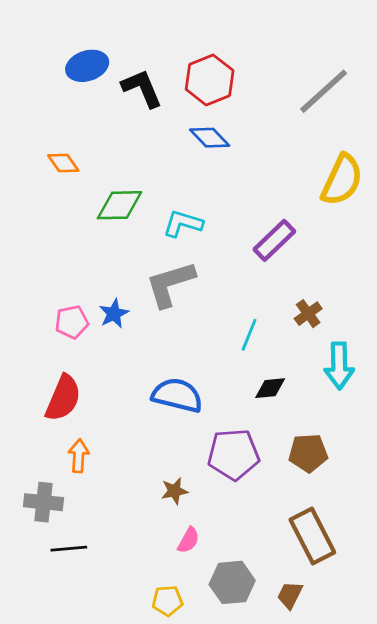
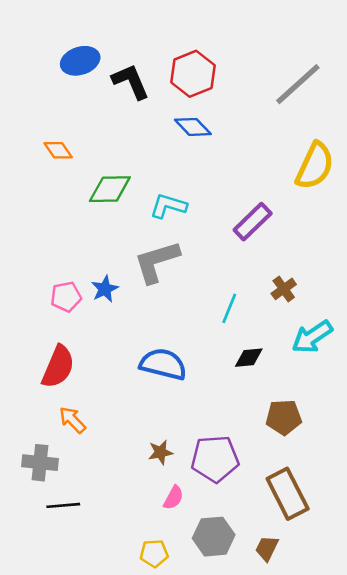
cyan arrow: (339, 366) -> (312, 337), turned 57
purple pentagon: (234, 454) -> (215, 459), moved
orange arrow: (79, 456) -> (72, 420), turned -48

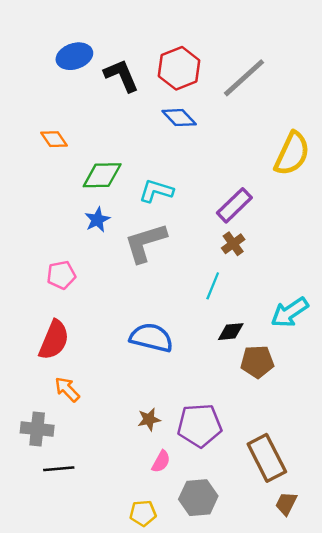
gray line: (298, 84) -> (244, 78), moved
blue star: (105, 289) -> (97, 220), moved
brown cross: (284, 289) -> (233, 244), moved
brown pentagon: (284, 417) -> (257, 362), moved
brown trapezoid: (267, 548) -> (286, 504), moved

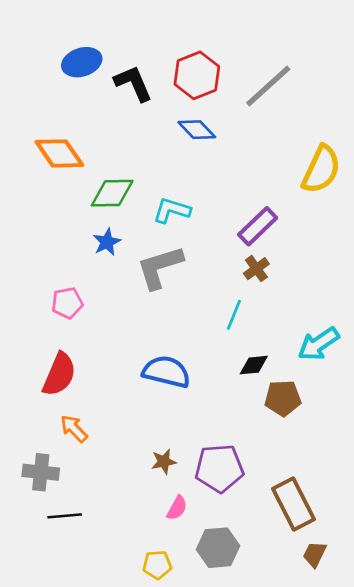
orange diamond: (54, 139) -> (59, 153), size x1.6

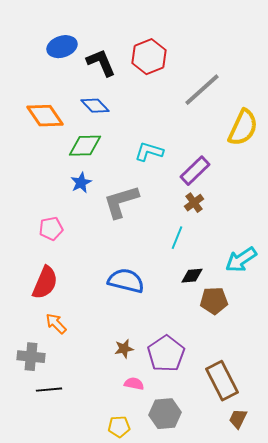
gray line: (268, 86) -> (202, 90), moved
blue diamond: (197, 130) -> (95, 106), moved
cyan L-shape: (172, 210) -> (149, 152), moved
purple pentagon: (219, 468) -> (166, 354), turned -30
pink semicircle: (177, 508) -> (134, 384), turned -108

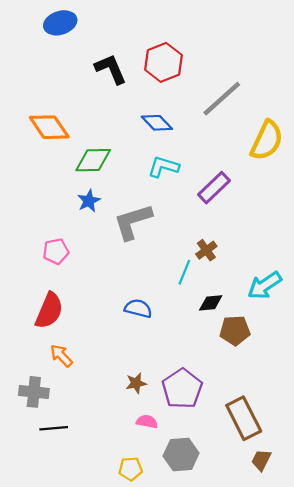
blue ellipse: (62, 47) -> (60, 23), moved
blue diamond: (95, 106) -> (157, 123), moved
brown cross: (194, 203) -> (206, 250), moved
cyan line: (177, 238) -> (184, 272), moved
blue semicircle: (126, 281) -> (138, 308), size x0.7

